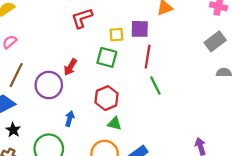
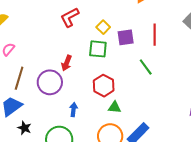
purple square: (140, 29) -> (126, 37), moved
yellow square: (116, 35) -> (103, 27), turned -32
red line: (148, 57) -> (155, 35), moved

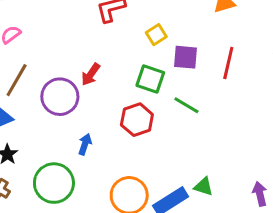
green square: (98, 49) -> (150, 79), moved
green line: (146, 67) -> (186, 105), moved, turned -36
green triangle: (115, 107) -> (204, 187), moved

